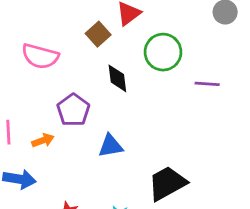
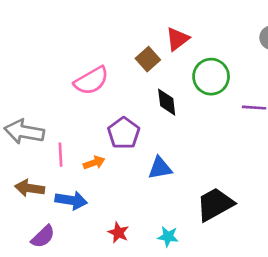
pink semicircle: (40, 56) -> (91, 81), turned -45

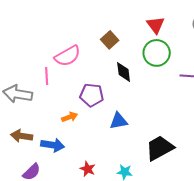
red triangle: (177, 39) -> (156, 25), moved, turned -30
purple pentagon: (124, 133) -> (92, 95), turned -30
pink line: (60, 155) -> (47, 76), moved

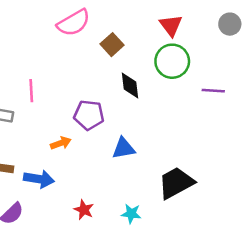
pink semicircle: (68, 56) -> (74, 23), moved

